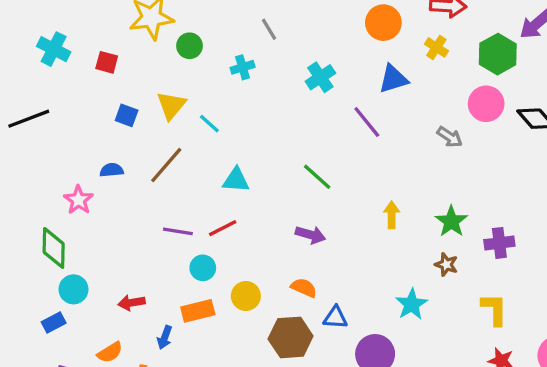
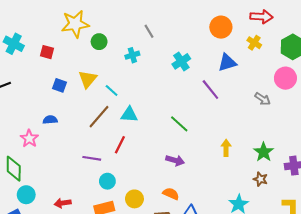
brown line: (166, 165) -> (99, 117), moved
cyan triangle: (236, 180) -> (129, 115), moved
red line: (223, 228) -> (120, 145), moved, turned -36

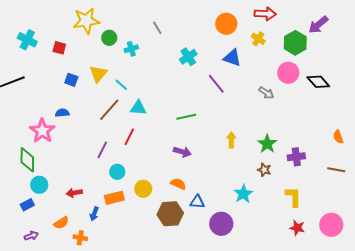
cyan cross: (132, 55) -> (131, 49), moved
blue triangle: (227, 62) -> (232, 58), turned 36
green line: (179, 124) -> (186, 117), turned -54
pink star: (29, 138) -> (42, 131), size x1.4
purple line: (92, 158) -> (102, 150), turned -72

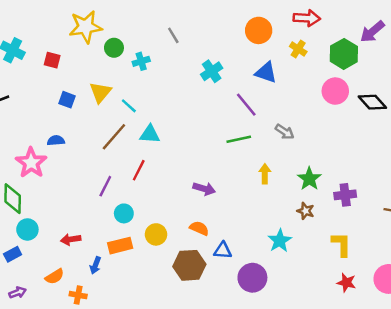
gray arrow: (266, 93) -> (285, 132), moved
green line: (186, 117) -> (239, 139), moved

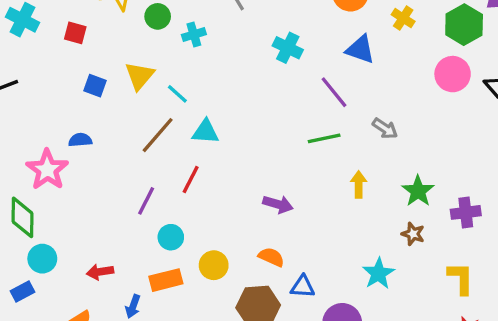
cyan cross: (212, 71) -> (288, 48), turned -30

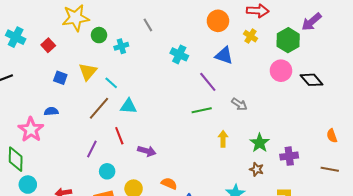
red square: (75, 33) -> (48, 45), turned 32
red line: (191, 180) -> (119, 136), turned -48
purple arrow: (278, 204) -> (147, 151), moved

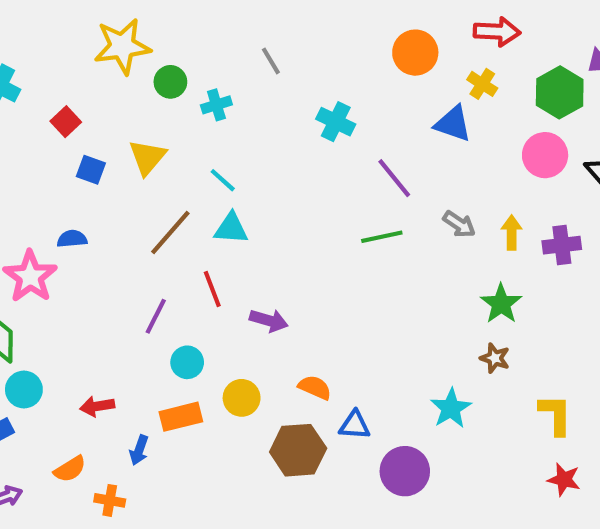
red square: (48, 45) -> (66, 122), moved
blue triangle: (224, 55) -> (453, 124), moved
cyan line: (111, 83) -> (223, 180), moved
yellow arrow: (223, 139) -> (512, 233), moved
purple cross: (289, 156) -> (562, 245), moved

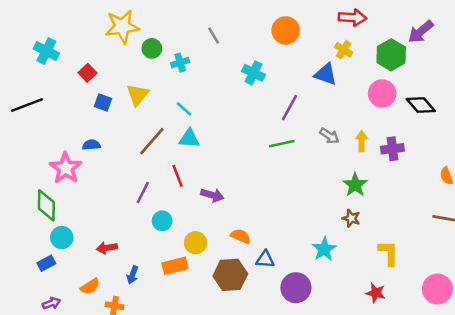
orange circle: (415, 53) -> (286, 30), moved
purple line: (394, 178) -> (289, 108), turned 68
orange rectangle: (181, 417) -> (175, 266), moved
red star: (564, 480) -> (376, 293), moved

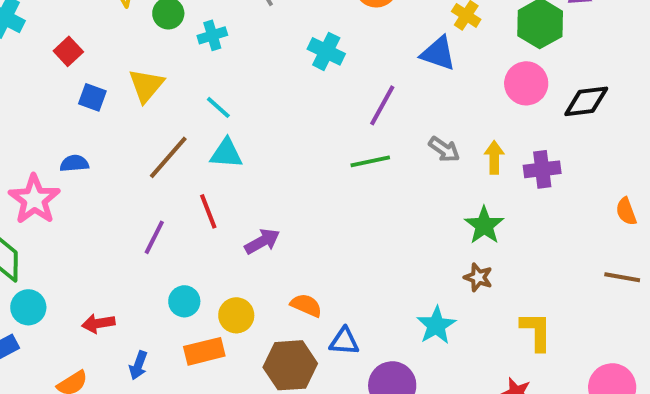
black diamond: (421, 105) -> (586, 101), turned -56
purple arrow: (212, 195) -> (262, 241), turned -45
cyan circle: (162, 221) -> (184, 301), moved

